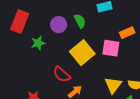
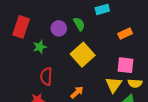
pink square: (111, 48) -> (126, 65), moved
red semicircle: (62, 74) -> (46, 76), moved, turned 54

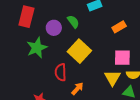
red rectangle: (21, 27) -> (26, 17), moved
green star: (40, 47) -> (37, 48), size x1.5
red semicircle: (46, 76) -> (61, 72), moved

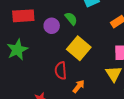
red rectangle: (26, 17) -> (23, 16), turned 75
green star: (37, 48) -> (17, 50), moved

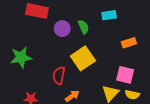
green star: (17, 50) -> (21, 57), moved

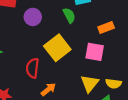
green semicircle: (83, 27) -> (69, 15), moved
pink square: (125, 75) -> (95, 52), moved

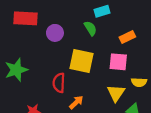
yellow square: (57, 48) -> (82, 61), turned -35
yellow semicircle: (113, 84) -> (139, 82), moved

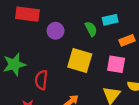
cyan rectangle: (102, 11) -> (110, 20), moved
red semicircle: (59, 83) -> (41, 80), moved

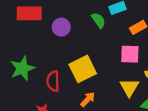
yellow square: (80, 61) -> (83, 69), moved, turned -35

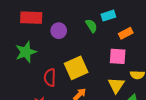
green star: (22, 68) -> (26, 52), moved

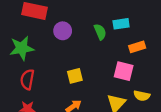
yellow square: (76, 68) -> (75, 76), size x0.6
red semicircle: (50, 77) -> (27, 79), moved

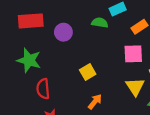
green semicircle: (100, 32) -> (100, 23), turned -42
green star: (22, 48) -> (29, 60), turned -30

